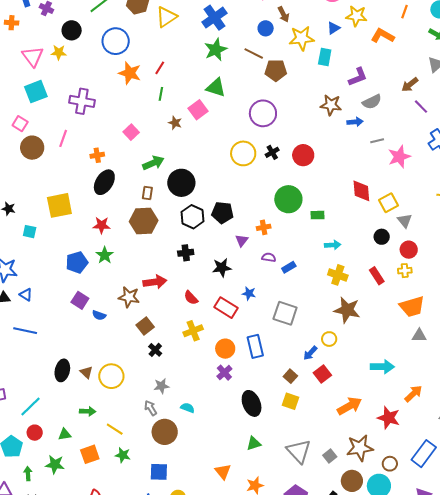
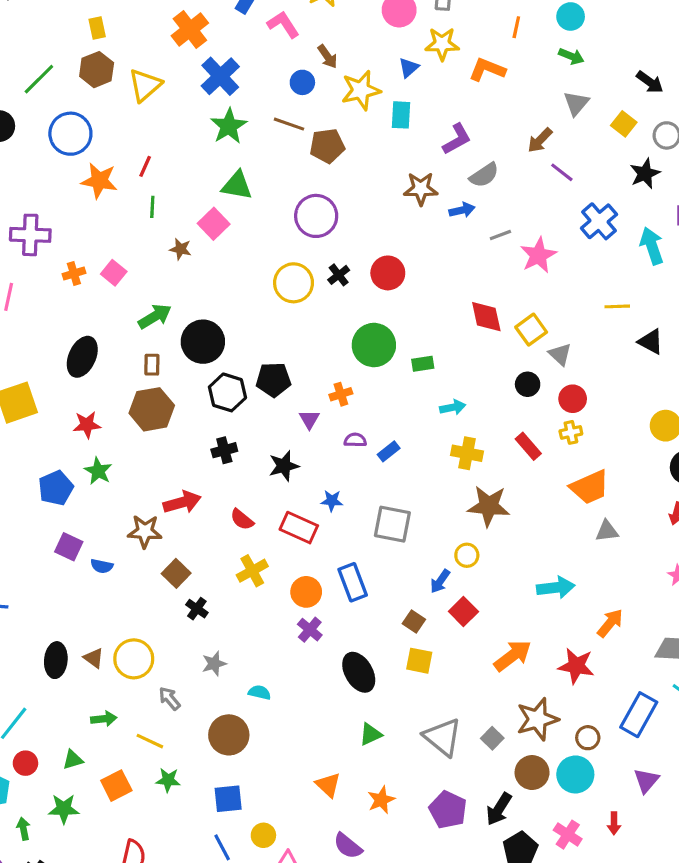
orange cross: (97, 155) -> (74, 273), moved
gray arrow: (151, 408) -> (170, 699), moved

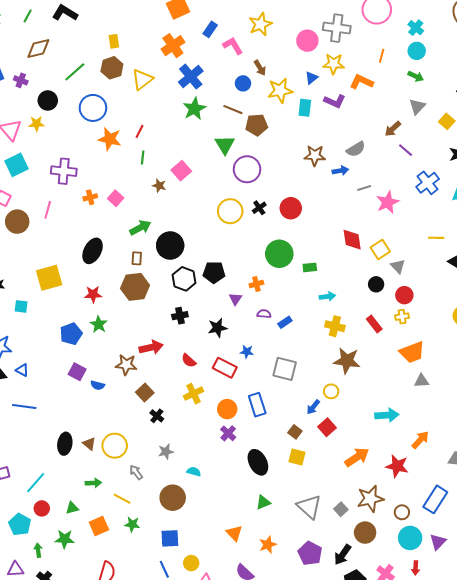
purple L-shape: (457, 139) -> (335, 101), moved, turned 50
green triangle: (237, 185) -> (225, 145), moved, turned 45
cyan circle: (575, 774) -> (410, 538), moved

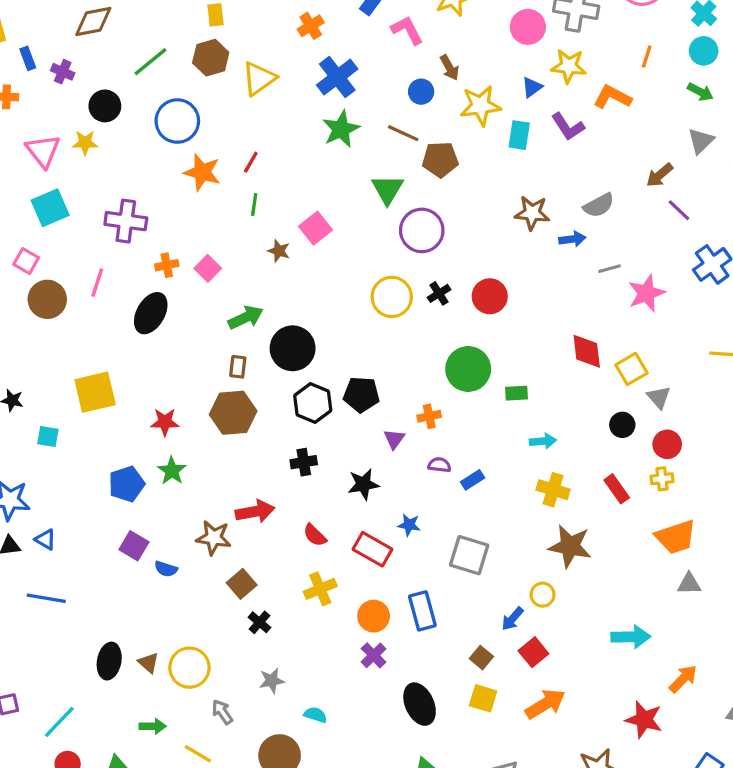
orange cross: (173, 46) -> (311, 26), size x0.7
purple L-shape: (335, 101) -> (568, 127), turned 30
black ellipse: (93, 251) -> (151, 313), moved
orange arrow: (357, 457) -> (545, 704), moved

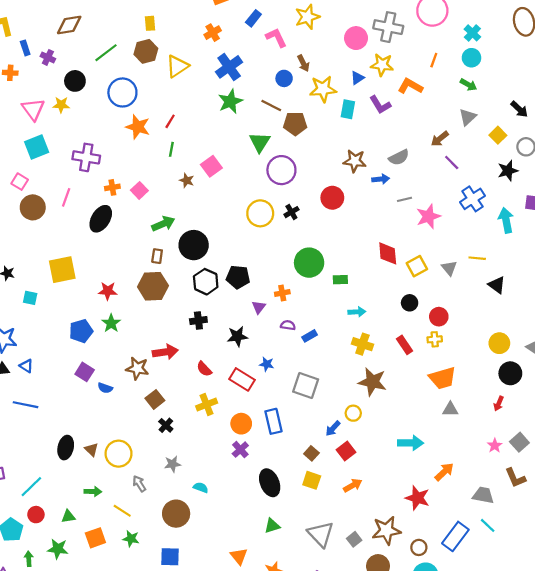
red circle: (490, 296) -> (332, 198), moved
gray triangle: (659, 397) -> (449, 268), moved
orange arrow: (545, 704) -> (353, 485), size x0.7

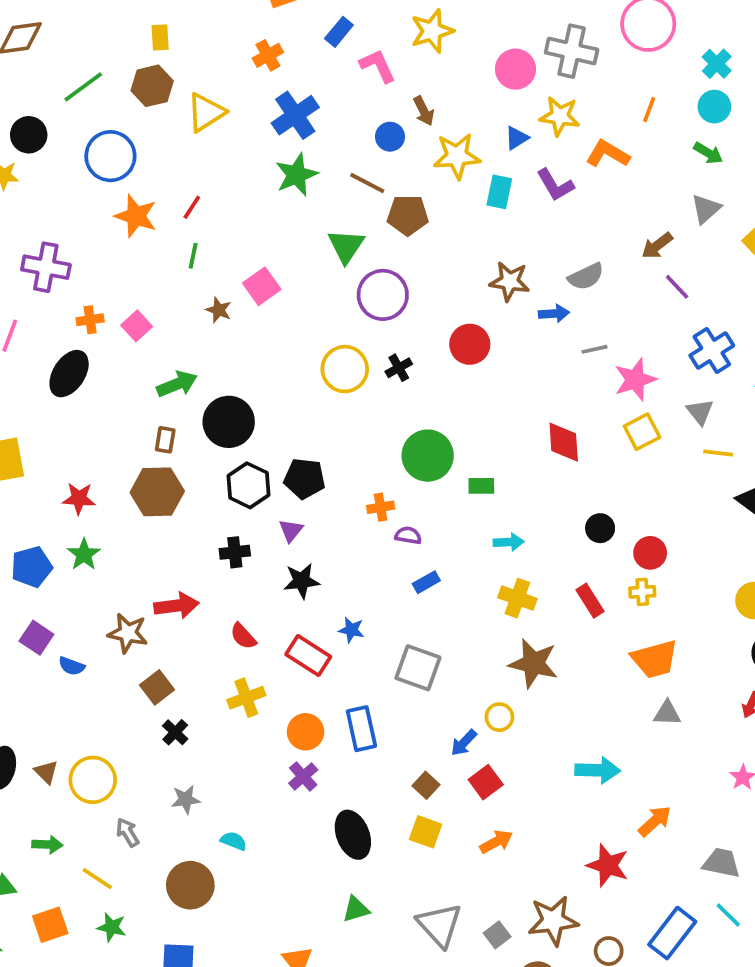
yellow square: (417, 266) -> (642, 432), moved
gray triangle: (449, 268) -> (700, 412), moved
purple triangle: (259, 307) -> (291, 530), moved
purple semicircle: (288, 325) -> (408, 535), moved

